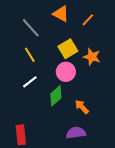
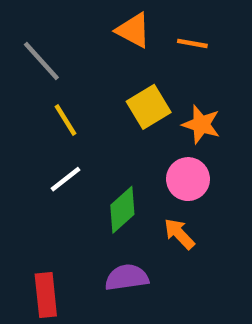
orange line: (88, 20) -> (192, 43), turned 56
gray line: (31, 28) -> (41, 61), moved
pink circle: (66, 72) -> (188, 179), moved
purple semicircle: (76, 133) -> (127, 278), moved

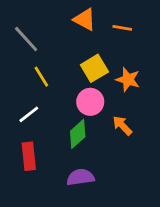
white line: (65, 179) -> (29, 114), moved
pink circle: (188, 179) -> (90, 102), moved
orange arrow: (179, 234) -> (122, 126), moved
red rectangle: (46, 295) -> (29, 156), moved

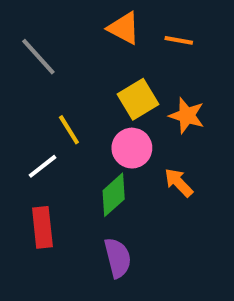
yellow line: (41, 77) -> (69, 130), moved
purple semicircle: (80, 177) -> (118, 258), turned 84

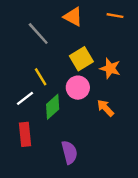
orange line: (179, 40) -> (115, 16), moved
gray line: (38, 57) -> (38, 34), moved
green diamond: (114, 195) -> (53, 107), moved

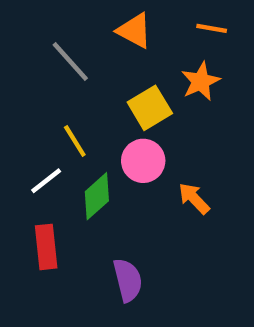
orange star: (110, 68) -> (201, 81), moved, turned 30

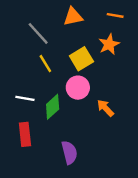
orange triangle: (134, 31) -> (73, 17), turned -40
yellow line: (75, 141) -> (45, 64), moved
white line: (46, 181) -> (25, 98), turned 48

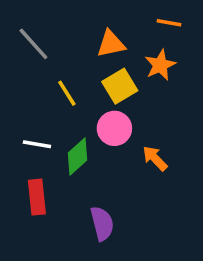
orange triangle: (73, 17) -> (111, 44), moved
gray line: (38, 33) -> (33, 44), moved

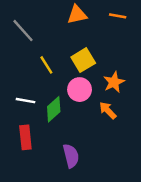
orange triangle: (111, 44) -> (77, 15), moved
orange star: (160, 65) -> (114, 82), moved

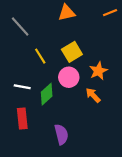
orange line: (118, 16) -> (110, 13), moved, turned -32

